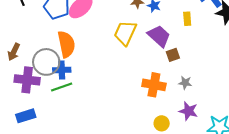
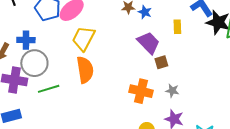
yellow trapezoid: (125, 33) -> (84, 38), moved
orange semicircle: (66, 44) -> (85, 70), moved
blue cross: (62, 70) -> (26, 40), moved

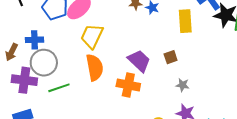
yellow rectangle: (177, 27) -> (185, 21), size x1.6
purple trapezoid: (148, 43) -> (139, 61), moved
orange cross: (141, 91) -> (128, 85), moved

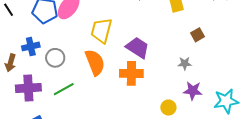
yellow trapezoid: (92, 36) -> (101, 30), moved
brown square: (171, 57) -> (198, 35), moved
gray circle: (44, 63) -> (55, 58), moved, size x0.7

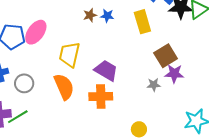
brown square: (198, 35) -> (166, 56), size x1.6
green line: (64, 89) -> (18, 117), moved
purple star: (193, 91) -> (174, 74), moved

